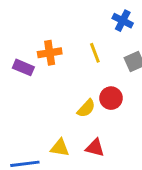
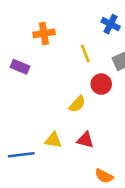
orange cross: (50, 53) -> (44, 33), moved
red circle: (111, 98) -> (101, 84), moved

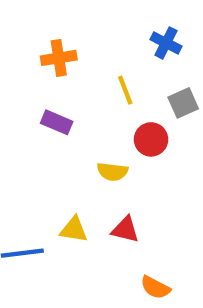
purple rectangle: (20, 67) -> (57, 122), moved
yellow semicircle: (77, 104) -> (112, 172), turned 54

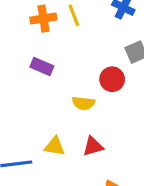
yellow line: (125, 90) -> (74, 15), moved
red triangle: (125, 230) -> (93, 146), turned -30

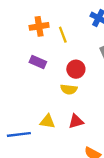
yellow line: (74, 15) -> (63, 35), moved
red circle: (112, 79) -> (76, 69), moved

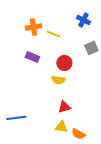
yellow line: (63, 35) -> (53, 34), turned -48
yellow triangle: (47, 121) -> (61, 127), moved

